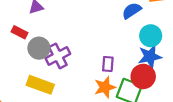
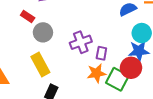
purple cross: (58, 56) -> (81, 42), moved
yellow rectangle: (40, 85) -> (40, 65), turned 35

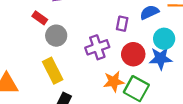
purple rectangle: (101, 53) -> (122, 24), moved
red circle: (131, 68) -> (133, 54), moved

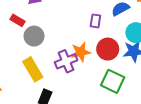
purple cross: (97, 47) -> (66, 61), moved
orange star: (114, 82) -> (81, 52), moved

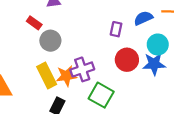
orange star: (81, 52) -> (66, 76), moved
green square: (113, 81) -> (101, 95), moved

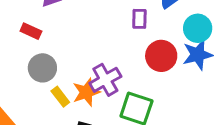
gray circle: (50, 41) -> (42, 68), moved
yellow rectangle: (47, 75) -> (60, 97), size x0.6

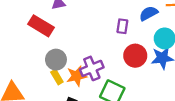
red rectangle: (31, 31) -> (41, 26), size x1.6
gray circle: (42, 68) -> (56, 60), moved

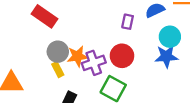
red circle: (135, 56) -> (122, 56), moved
orange star: (77, 76) -> (77, 56), moved

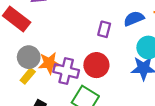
purple cross: (94, 63) -> (66, 71), turned 30
yellow rectangle: (58, 69) -> (28, 76), turned 64

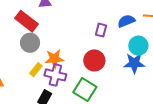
gray circle: (29, 57) -> (30, 43), moved
purple cross: (66, 71) -> (55, 75), moved

